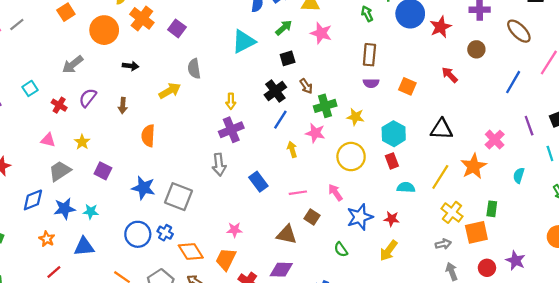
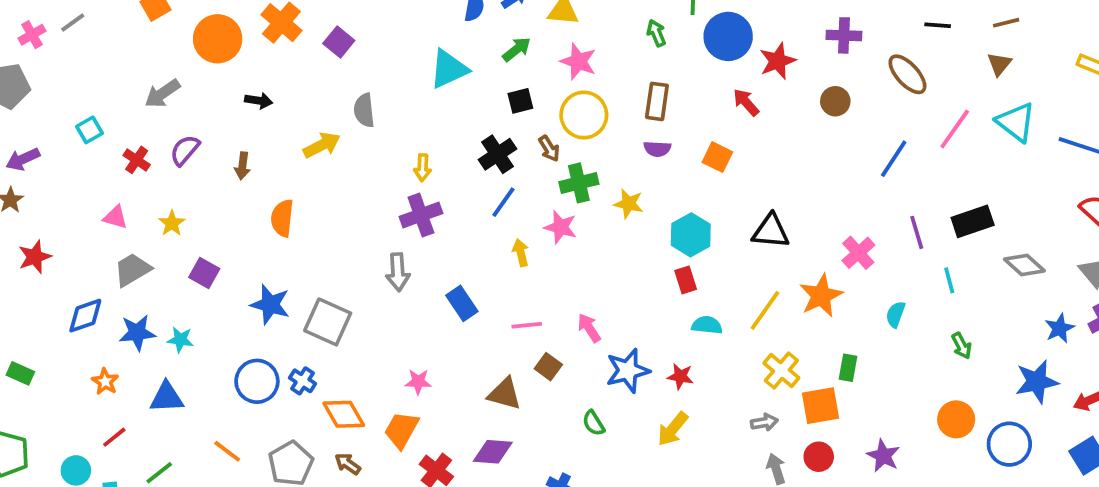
red arrow: (450, 75) -> (746, 102), moved
yellow circle: (351, 157) -> (584, 115), moved
red circle: (487, 268) -> (819, 457), moved

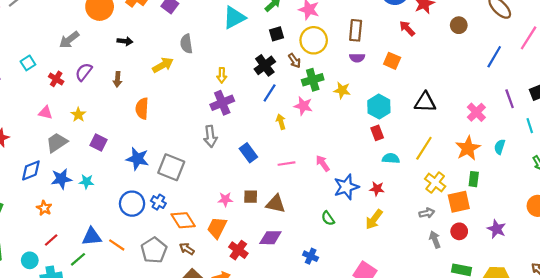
orange star: (821, 296) -> (468, 148), moved
brown square: (548, 367) -> (251, 197), moved, turned -32
blue triangle: (167, 397) -> (92, 237), moved

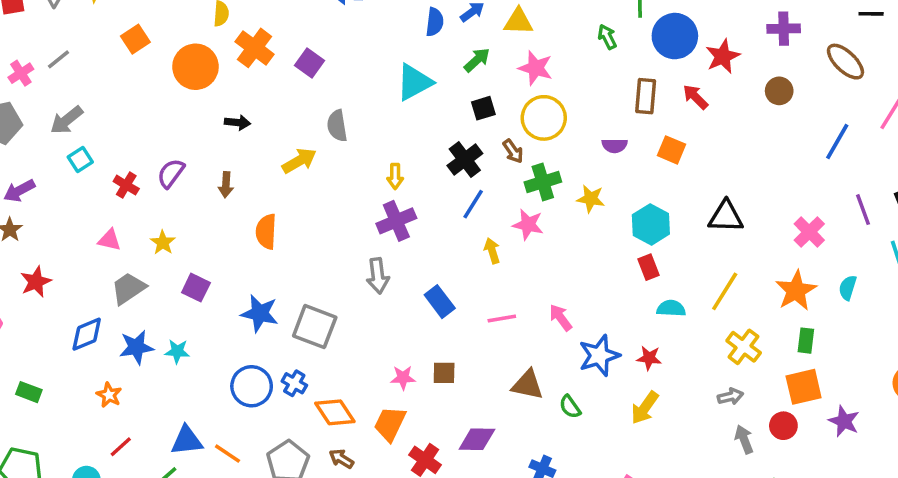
brown rectangle: (356, 30) -> (646, 96), moved
gray arrow: (69, 40) -> (67, 120), moved
orange square: (459, 202) -> (804, 387), moved
brown triangle: (276, 204) -> (528, 385), moved

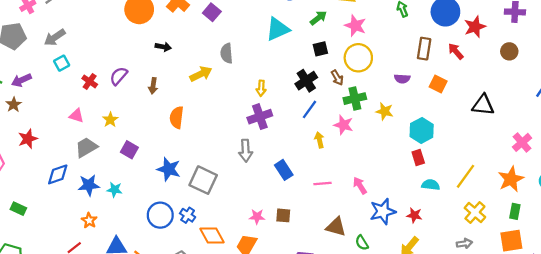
black triangle: (726, 217) -> (483, 105), moved
orange star: (109, 395) -> (89, 220), moved

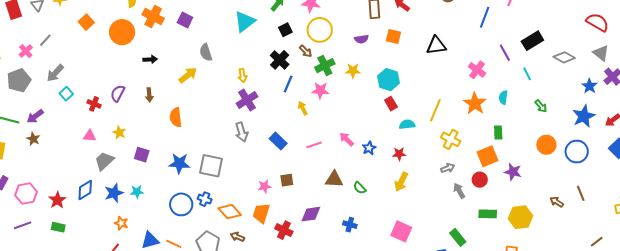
red star: (28, 139) -> (57, 200), moved
blue star: (383, 211) -> (369, 148), moved, size x0.6
green rectangle: (515, 211) -> (498, 133), moved

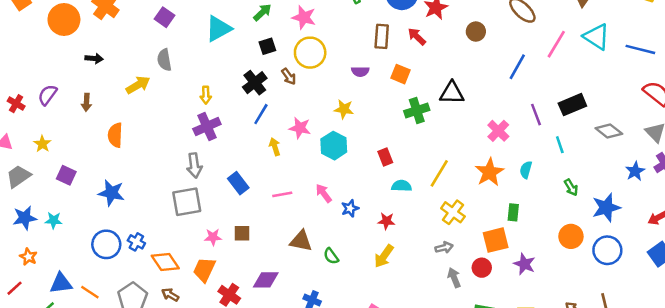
purple square: (185, 20) -> (164, 17), moved
green cross: (325, 66) -> (417, 111), moved
cyan hexagon: (389, 80) -> (334, 146), moved
blue star: (584, 116) -> (606, 208), moved
gray square: (211, 166) -> (187, 202), moved, turned -30

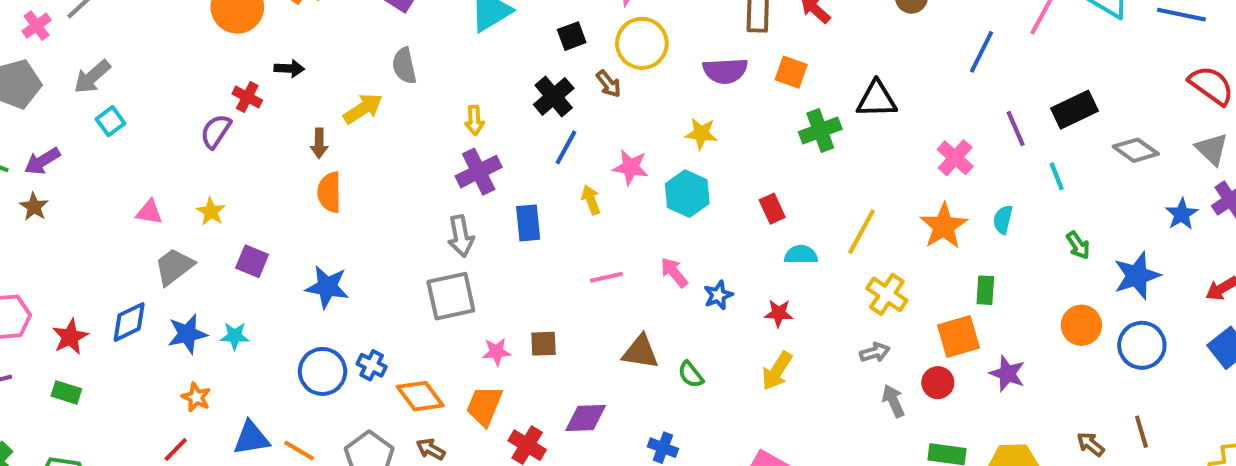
purple semicircle: (360, 72) -> (725, 71), size x1.5
brown arrow: (86, 102) -> (319, 143), moved
red cross: (16, 104) -> (247, 97), moved
blue rectangle: (238, 183) -> (528, 223), moved, turned 35

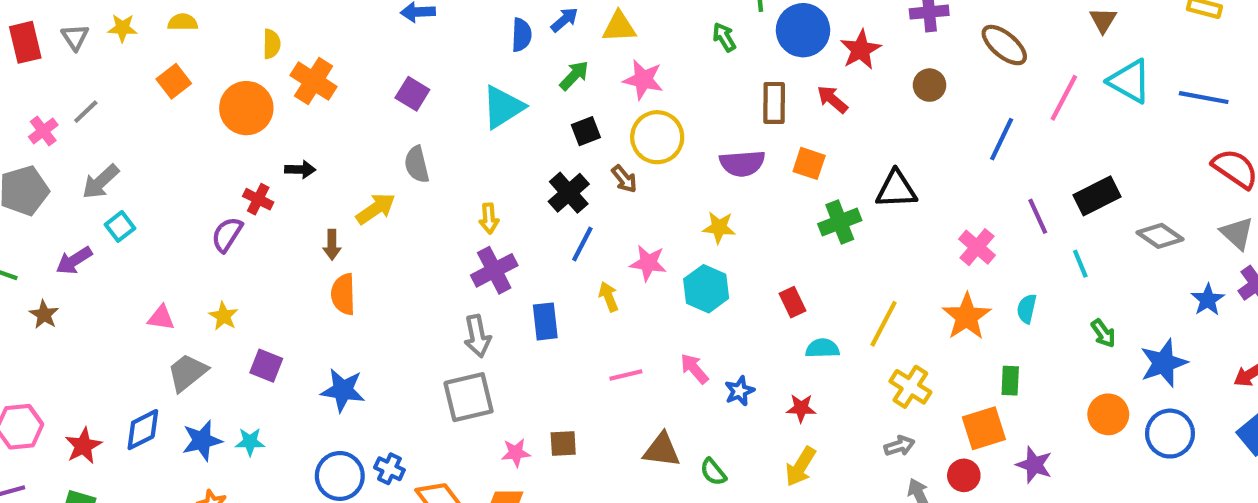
purple arrow: (42, 161) -> (74, 261), moved

